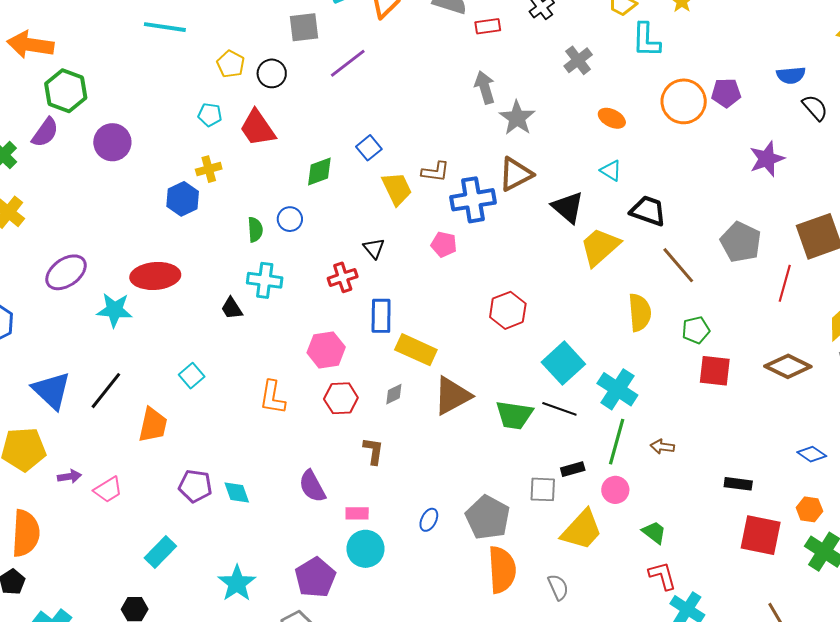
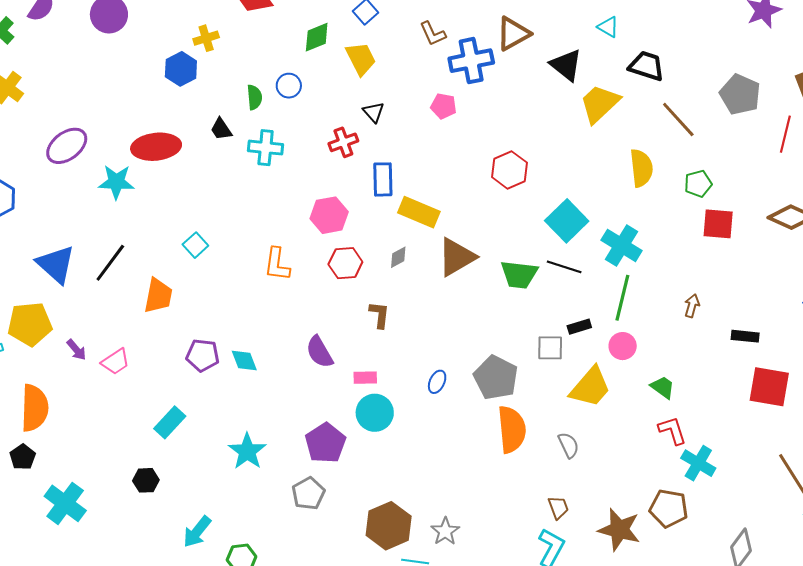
brown L-shape: (435, 172) -> (433, 34), turned 60
yellow trapezoid: (397, 189) -> (361, 59), moved
black trapezoid: (232, 308) -> (221, 129), moved
brown arrow: (662, 447) -> (692, 306), moved, turned 100
purple arrow: (69, 476) -> (76, 350), turned 60

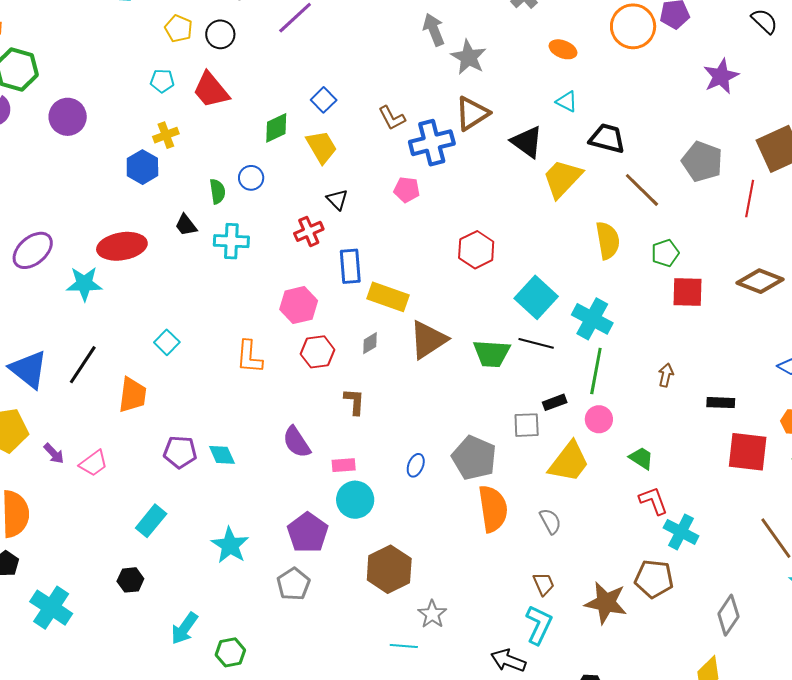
brown hexagon: (389, 526) -> (389, 569), moved

